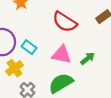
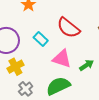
cyan rectangle: (29, 47) -> (41, 39), moved

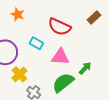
green arrow: (86, 65) -> (85, 68), moved

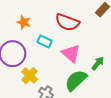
orange star: (18, 14) -> (24, 22), moved
pink triangle: (60, 57) -> (71, 54), turned 42

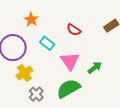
red semicircle: (67, 22) -> (74, 30), size x0.6
green arrow: (98, 63) -> (95, 68), moved

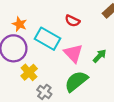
orange star: (31, 20) -> (20, 24), moved
cyan rectangle: (47, 43) -> (48, 39), size x1.6

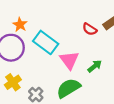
red semicircle: (72, 21) -> (90, 29), moved
yellow cross: (29, 72) -> (13, 82), moved

